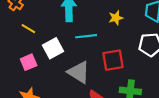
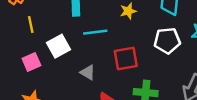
yellow line: (28, 29) -> (31, 24), turned 48
gray triangle: (79, 72) -> (88, 72), size x0.6

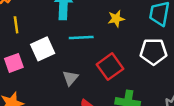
red square: (126, 58) -> (110, 67), turned -30
gray triangle: (88, 72) -> (70, 78), turned 35

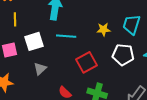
yellow star: (116, 19) -> (103, 29), moved
gray triangle: (70, 78) -> (40, 69), moved

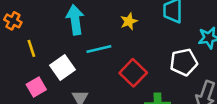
yellow star: (103, 29) -> (129, 21), moved
white pentagon: (123, 55) -> (184, 62), moved

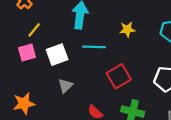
yellow line: (31, 48) -> (34, 30), turned 42
pink square: (36, 87) -> (27, 53), moved

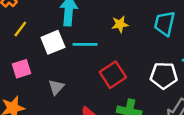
pink square: (27, 53) -> (21, 69), moved
white square: (57, 55) -> (53, 42), moved

